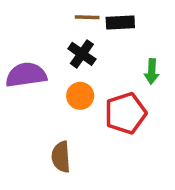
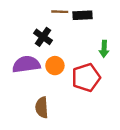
black cross: (82, 54) -> (43, 37), moved
purple semicircle: (26, 75) -> (26, 64), moved

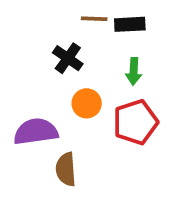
green arrow: (104, 49) -> (134, 71), moved
purple semicircle: (26, 64) -> (36, 132), moved

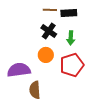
black cross: (68, 58) -> (49, 31), moved

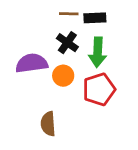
green arrow: (71, 38) -> (98, 52), size x1.5
purple semicircle: (19, 70) -> (32, 63), moved

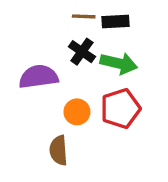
green arrow: (98, 52) -> (119, 63), turned -80
orange circle: (63, 76) -> (77, 112), moved

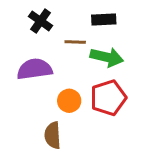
brown line: (84, 16) -> (75, 42), moved
black cross: (82, 52) -> (41, 21), moved

